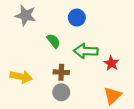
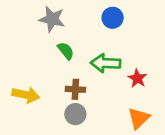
gray star: (26, 15) -> (52, 19), moved
blue circle: (77, 18) -> (113, 18), moved

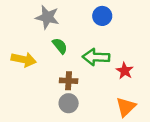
yellow arrow: (26, 95) -> (24, 60), moved

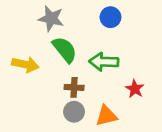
green semicircle: (60, 46) -> (65, 50), size x1.5
red star: (125, 71) -> (135, 89), moved
orange triangle: (126, 107) -> (106, 116), moved, turned 30

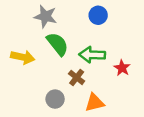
brown cross: (74, 87) -> (77, 77), moved, turned 35
red star: (135, 89) -> (122, 68), moved
gray circle: (74, 112) -> (55, 99), moved

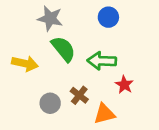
red star: (122, 68) -> (124, 85), moved
brown cross: (77, 77) -> (79, 95), moved
gray circle: (55, 99) -> (50, 103), moved

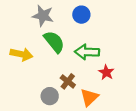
blue circle: (108, 17) -> (81, 15), moved
gray circle: (50, 103) -> (50, 96), moved
orange triangle: (104, 114) -> (89, 97), turned -30

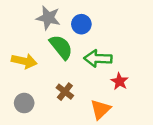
blue circle: (81, 15) -> (81, 24), moved
brown cross: (68, 81) -> (65, 92), moved
gray circle: (50, 96) -> (24, 103), moved

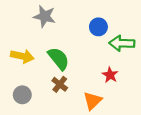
blue circle: (81, 24) -> (98, 27), moved
green semicircle: (61, 47) -> (59, 59), moved
green arrow: (98, 59) -> (122, 43), moved

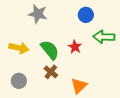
blue circle: (98, 27) -> (86, 15), moved
red star: (110, 75) -> (75, 47), moved

